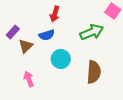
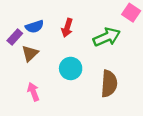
red arrow: (55, 14) -> (67, 28), moved
blue semicircle: (47, 35) -> (35, 27), moved

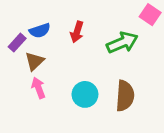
cyan circle: (71, 68) -> (85, 94), moved
pink arrow: (33, 92) -> (38, 88), moved

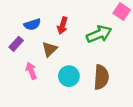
purple rectangle: (17, 43) -> (16, 44), moved
brown triangle: (34, 61) -> (50, 49), moved

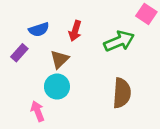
pink arrow: (31, 71) -> (38, 111), moved
cyan circle: (69, 76) -> (57, 87), moved

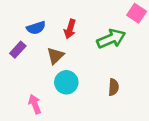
cyan circle: (57, 87) -> (66, 82), moved
brown semicircle: (122, 93) -> (114, 87), size x0.6

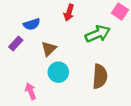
red arrow: (70, 29) -> (69, 13), moved
brown semicircle: (114, 87) -> (100, 76), size x1.6

